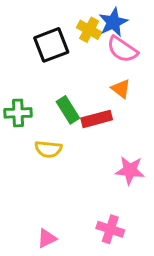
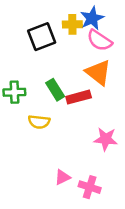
yellow cross: (89, 30) -> (72, 24), turned -30
orange triangle: (121, 89) -> (98, 72), size x1.6
pink triangle: (47, 238) -> (62, 177), moved

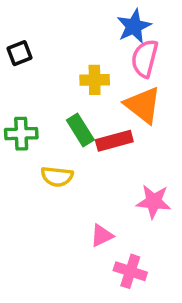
yellow cross: (72, 24) -> (95, 80), moved
black square: (42, 37) -> (19, 53), moved, size x0.6
pink semicircle: (99, 40) -> (145, 58), turned 70
pink triangle: (62, 177) -> (102, 236), moved

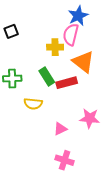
pink semicircle: (145, 58) -> (71, 35), moved
pink triangle: (102, 236) -> (60, 129), moved
pink cross: (130, 271) -> (65, 160), moved

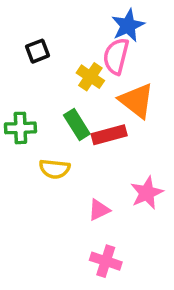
black square: (11, 31) -> (37, 51), moved
yellow cross: (55, 47) -> (90, 77), turned 35
pink star: (90, 118) -> (147, 193), turned -30

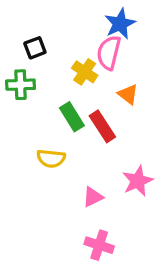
orange triangle: (137, 101) -> (128, 94), size x0.6
green cross: (20, 128) -> (21, 85), moved
red rectangle: (109, 135) -> (102, 126), turned 72

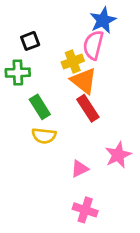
yellow cross: (85, 72) -> (73, 62), turned 35
orange triangle: (128, 94) -> (84, 81), moved, size x1.5
green rectangle: (72, 117) -> (40, 107), moved

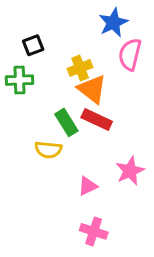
pink semicircle: (93, 45) -> (130, 54), moved
green rectangle: (40, 107) -> (66, 122), moved
red rectangle: (88, 108) -> (97, 119), turned -32

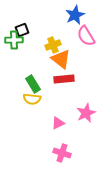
pink semicircle: (130, 54) -> (86, 36), turned -45
green cross: (20, 80) -> (14, 40), moved
red rectangle: (97, 119) -> (64, 79), turned -30
green rectangle: (66, 122) -> (33, 84), moved

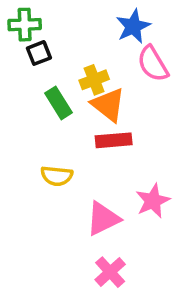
green cross: (14, 40) -> (25, 25), moved
green rectangle: (33, 84) -> (58, 103), moved
pink triangle: (58, 123) -> (103, 219), size x1.5
pink cross: (62, 153) -> (110, 272), turned 30

